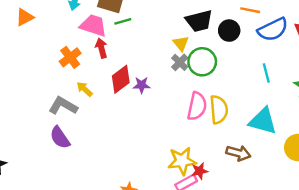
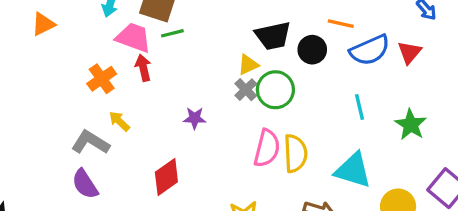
yellow triangle: (181, 43) -> (248, 65), turned 42
red diamond: (121, 79) -> (166, 177), moved

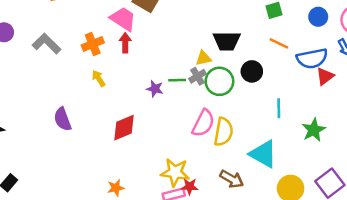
green line: (172, 33) -> (177, 80), moved
black circle: (312, 50) -> (252, 71), moved
blue semicircle: (370, 50) -> (312, 58), moved
gray L-shape: (90, 142) -> (46, 44), moved

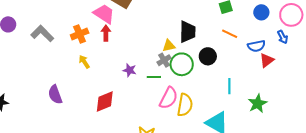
black trapezoid: (227, 41) -> (188, 32), turned -90
blue semicircle: (312, 58) -> (256, 46), size x0.7
green line: (177, 80) -> (154, 77), moved

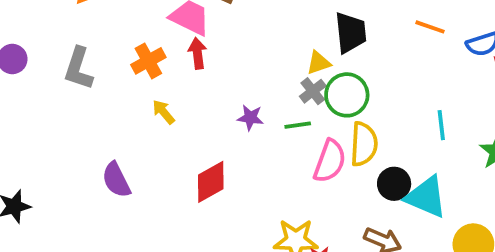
gray L-shape: (42, 34) -> (78, 68), turned -110
black circle: (208, 56) -> (394, 184), moved
yellow semicircle: (185, 105) -> (364, 144), moved

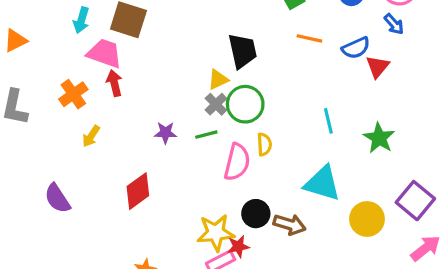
yellow arrow: (163, 112) -> (91, 136), turned -100
yellow semicircle: (364, 144) -> (264, 144), size x0.6
black circle: (394, 184) -> (256, 214), moved

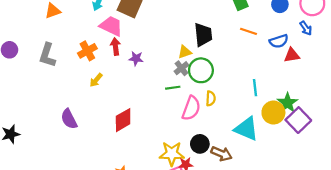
red triangle: (378, 67) -> (292, 55), turned 35
purple star: (165, 133) -> (136, 58), moved
purple square: (415, 201) -> (298, 120), moved
yellow circle: (367, 219) -> (273, 113), moved

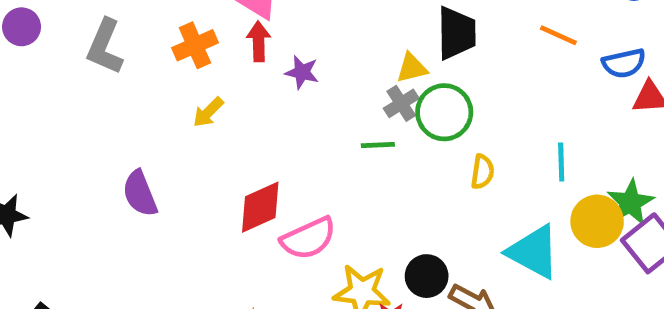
yellow semicircle: (211, 98) -> (482, 172), moved
pink semicircle: (191, 108) -> (308, 238), moved, turned 40

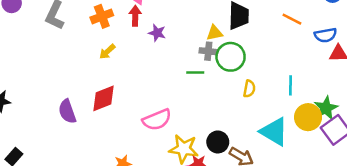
gray cross: (401, 103) -> (208, 51), turned 36
purple semicircle: (140, 193) -> (67, 111), moved
red diamond: (260, 207) -> (104, 98), moved

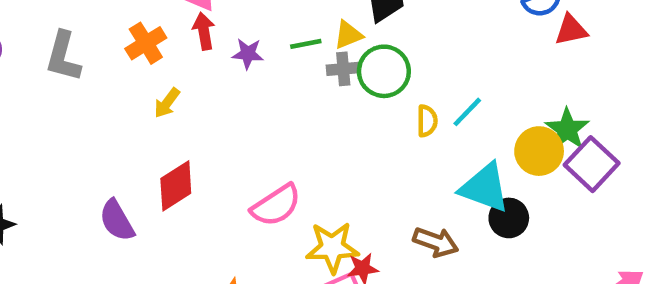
green line: (195, 72) -> (306, 44), moved
cyan line: (291, 85) -> (467, 112), moved, turned 54
black circle: (218, 142) -> (509, 218), moved

